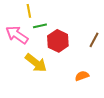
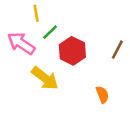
green line: (40, 26) -> (50, 32), turned -32
orange semicircle: (82, 76) -> (102, 95), turned 88

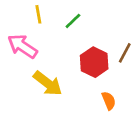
green line: (50, 32) -> (73, 21), moved
red hexagon: (72, 51) -> (94, 62), moved

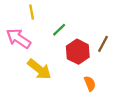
green line: (73, 21) -> (59, 30), moved

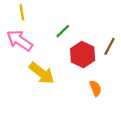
yellow line: (32, 12) -> (22, 12), moved

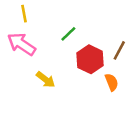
yellow arrow: (42, 73) -> (46, 80), size x0.7
orange semicircle: (95, 88) -> (112, 82), moved

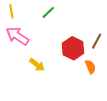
yellow line: (24, 14) -> (11, 11), moved
green line: (68, 34) -> (48, 12), moved

